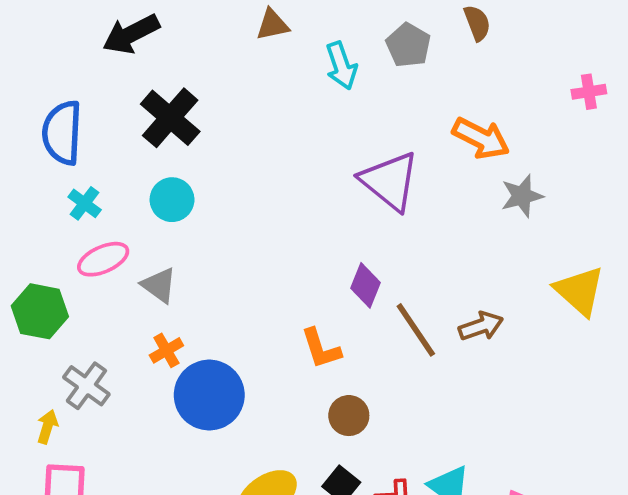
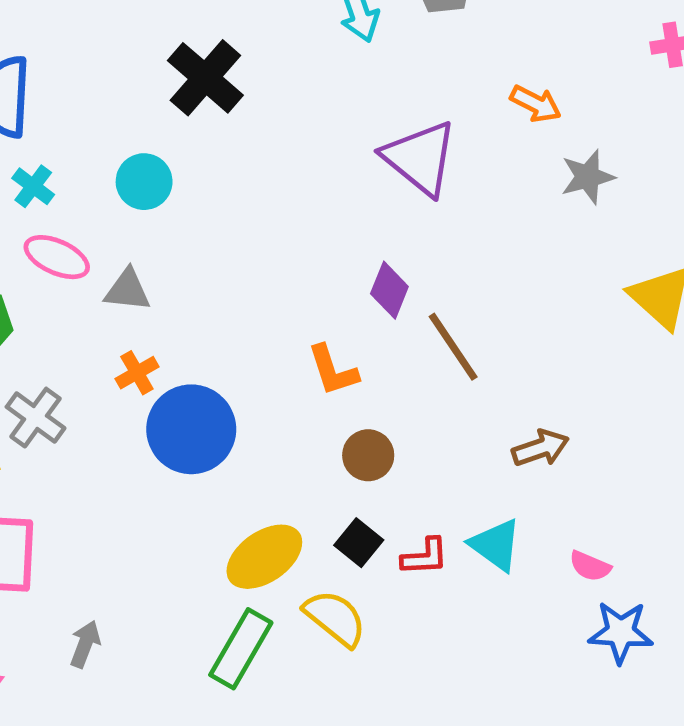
black cross: (170, 118) -> (205, 78), moved
orange arrow: (481, 138) -> (536, 104), size x0.7
pink ellipse: (103, 259) -> (57, 257), turned 48
gray triangle: (159, 285) -> (128, 290), turned -30
brown arrow: (481, 326) -> (540, 448), moved

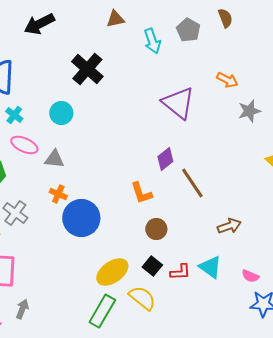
purple diamond: (389, 290) -> (165, 159), turned 30
orange cross: (137, 373) -> (58, 194), turned -36
gray arrow: (85, 644) -> (22, 309), moved

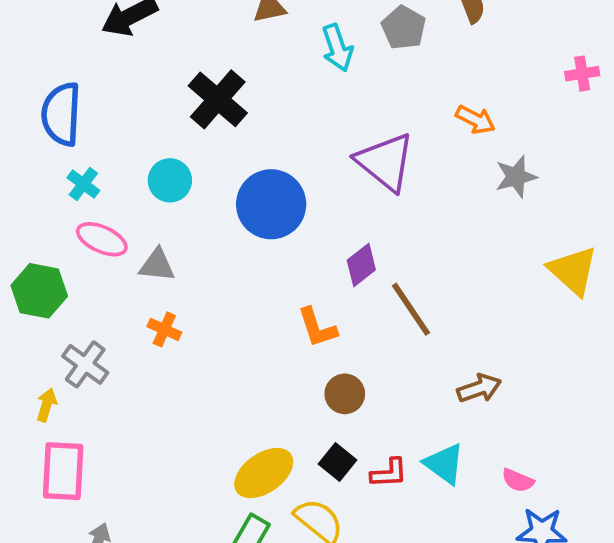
blue circle: (81, 218) -> (271, 204), moved

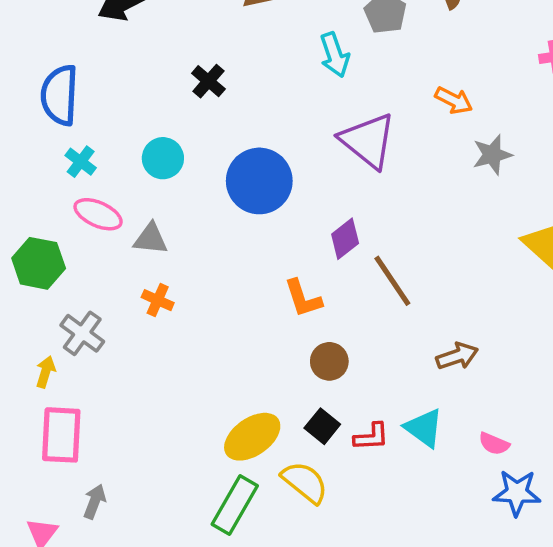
cyan arrow: (337, 48) -> (335, 55), moved
black cross: (218, 99) -> (208, 81), size x0.6

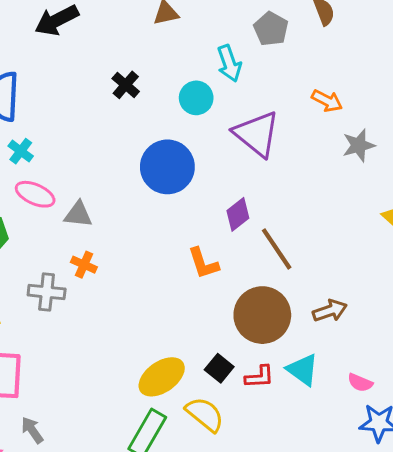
cyan circle: (163, 158) -> (196, 98), moved
gray cross: (82, 333) -> (47, 292), moved, turned -30
brown circle: (329, 361) -> (262, 315), moved, size x1.8
gray arrow: (95, 502) -> (32, 430), turned -56

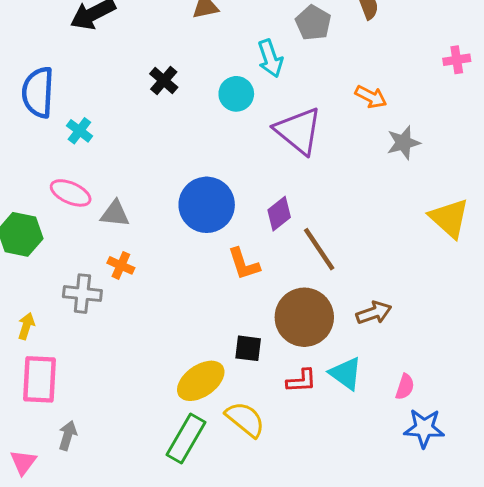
cyan cross: (21, 151) -> (79, 131), moved
blue circle: (167, 167) -> (207, 205), moved
black square: (219, 368) -> (248, 348), moved, turned -32
pink semicircle: (360, 383) -> (405, 387), turned -95
gray arrow: (32, 430) -> (68, 436), turned 52

